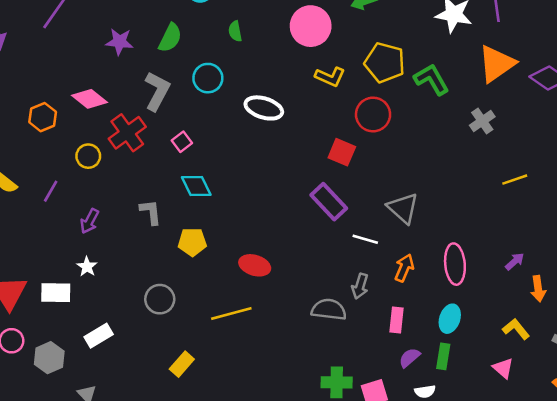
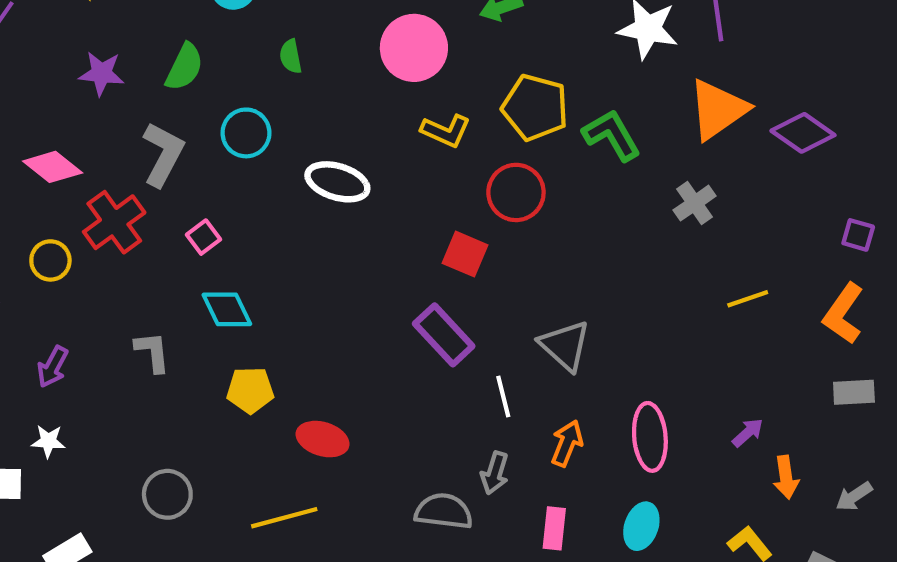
white line: (365, 239) -> (503, 397), turned 60
yellow pentagon: (192, 242) -> (250, 390), moved
white star: (87, 267) -> (48, 441), turned -30

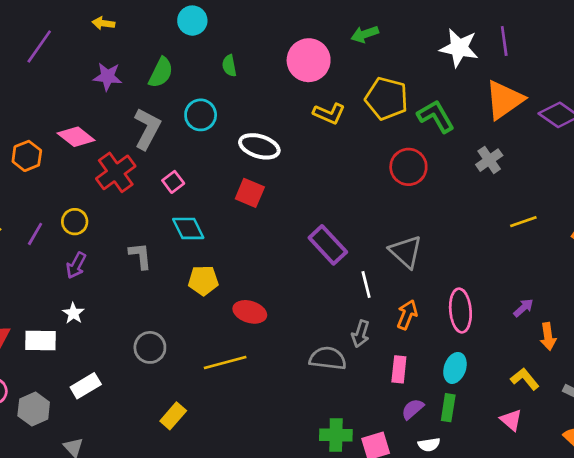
red circle: (516, 192) -> (408, 167), moved
red square: (465, 254) -> (250, 193), moved
yellow circle: (50, 260) -> (75, 222), moved
white star: (48, 441) -> (73, 313), turned 30

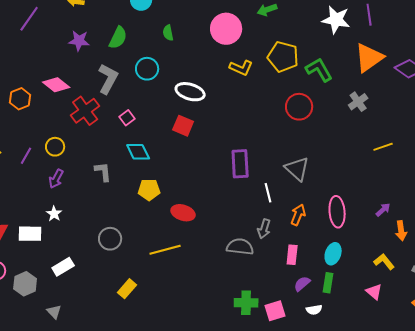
purple rectangle: (328, 245) -> (240, 164), turned 40

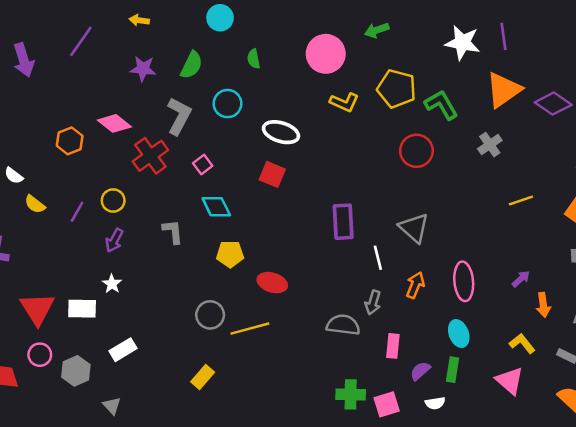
gray circle: (110, 239) -> (210, 315), moved
cyan ellipse: (333, 254) -> (459, 334), turned -40
pink rectangle: (292, 255) -> (393, 346), moved
pink triangle: (374, 292) -> (510, 381), size x1.4

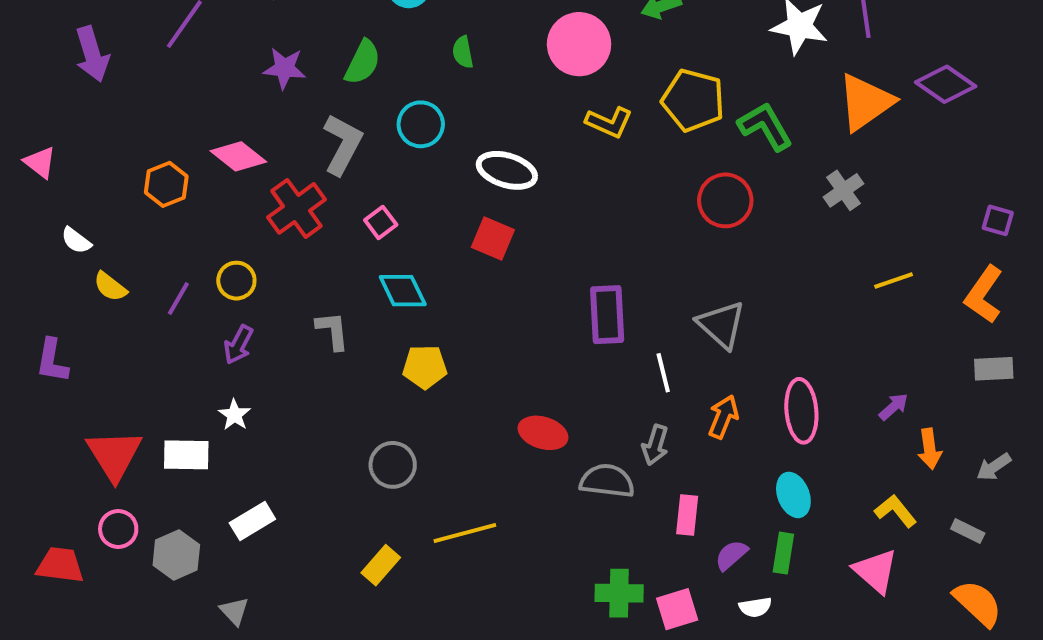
purple diamond: (553, 104) -> (946, 84), moved
red ellipse: (272, 283) -> (543, 433), moved
yellow line: (250, 329) -> (465, 533), moved

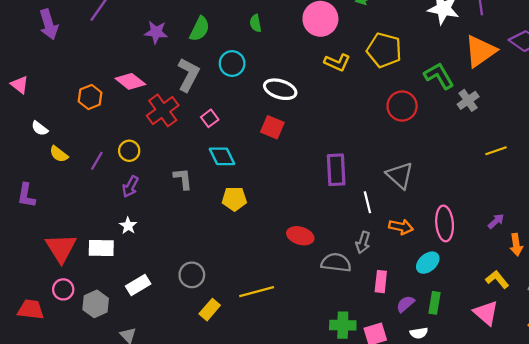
green L-shape: (765, 126) -> (439, 76), moved
orange arrow: (723, 417) -> (401, 227), turned 80
gray circle: (393, 465) -> (192, 275), moved
cyan ellipse: (793, 495) -> (428, 263), moved, turned 70

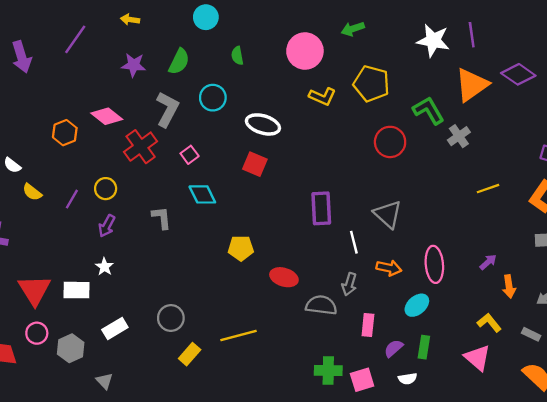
yellow pentagon: (234, 199) -> (241, 248), moved

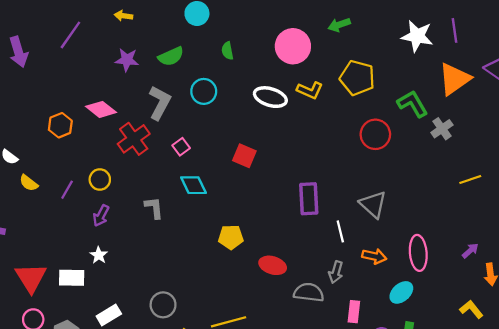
green semicircle: (179, 62) -> (171, 56), turned 40
white ellipse: (263, 124) -> (270, 97), moved

